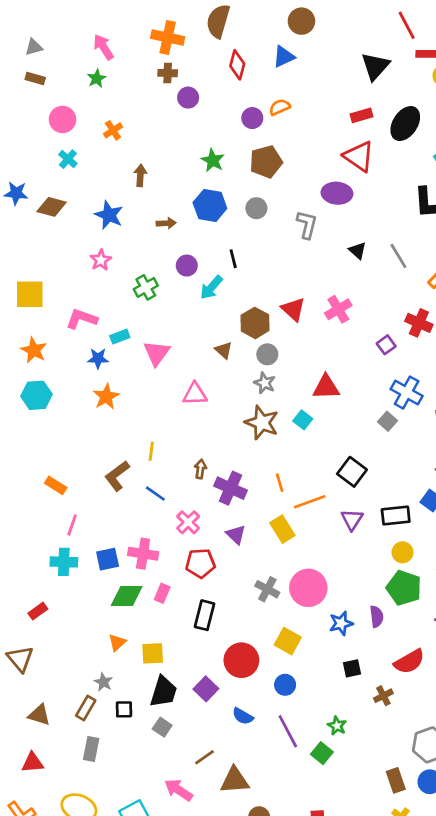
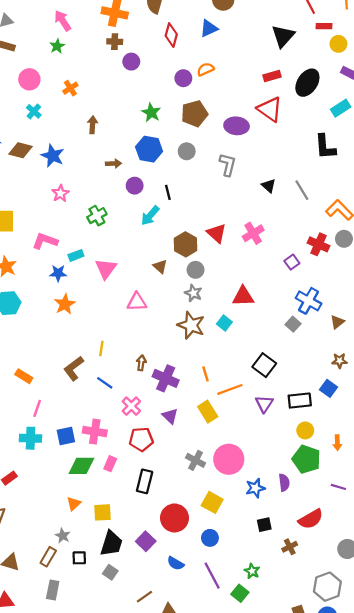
purple ellipse: (337, 193) -> (237, 126), moved
blue star: (109, 215) -> (53, 156), moved
purple circle: (187, 266) -> (135, 186), moved

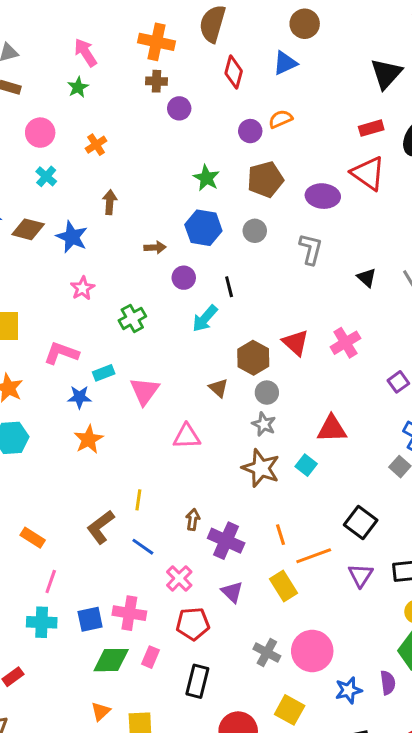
brown arrow: (93, 125) -> (110, 202), moved

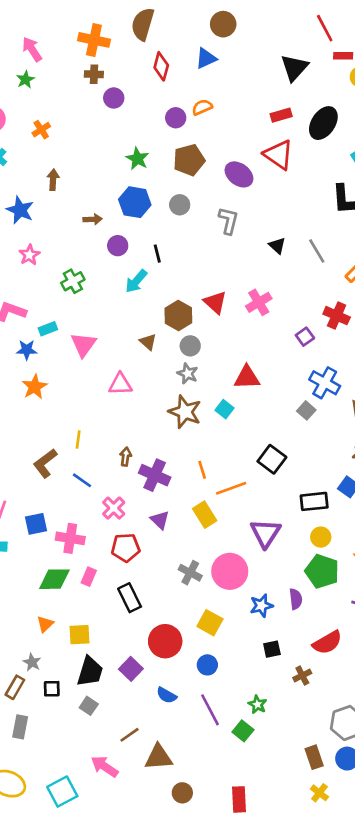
purple ellipse: (323, 196) -> (239, 174), turned 32
purple triangle: (361, 575) -> (265, 533), moved, size x1.4
blue square: (90, 619) -> (36, 524), moved
black rectangle: (197, 681) -> (130, 598), turned -40

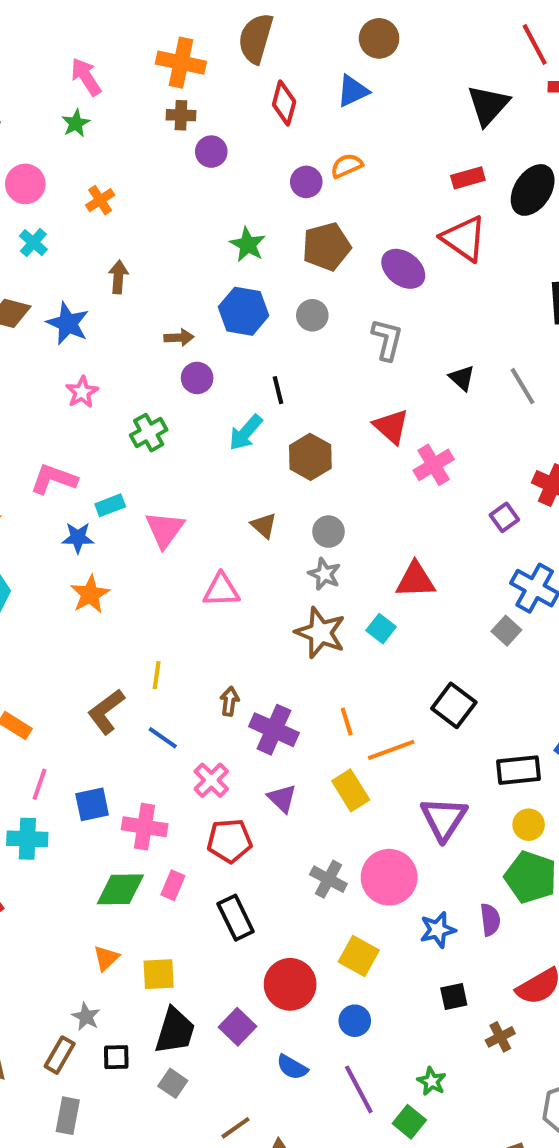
purple circle: (118, 246) -> (197, 378), moved
red triangle: (215, 302) -> (391, 426), moved
brown hexagon: (178, 316) -> (310, 457), moved

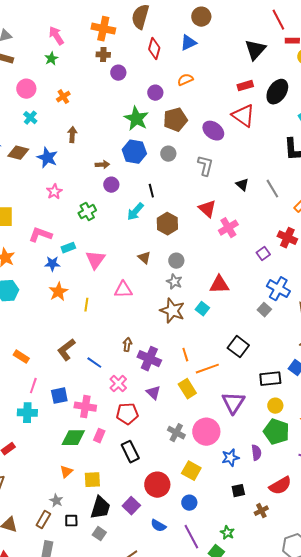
purple circle: (306, 182) -> (155, 93), moved
green star: (248, 245) -> (136, 119), size x1.4
yellow line: (157, 675) -> (86, 305), moved

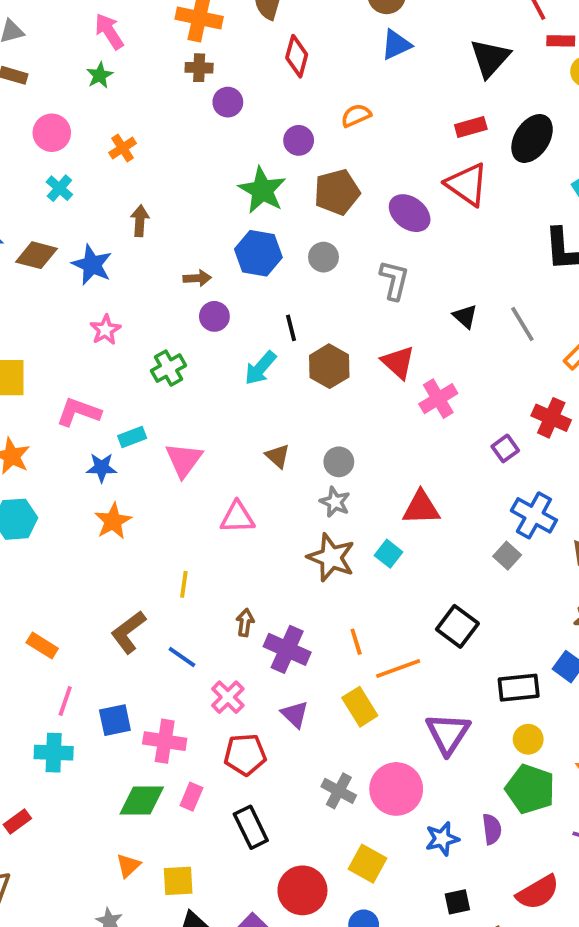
blue triangle: (188, 43) -> (396, 45), moved
brown hexagon: (167, 224) -> (329, 366), moved
yellow line: (86, 305) -> (184, 584), moved

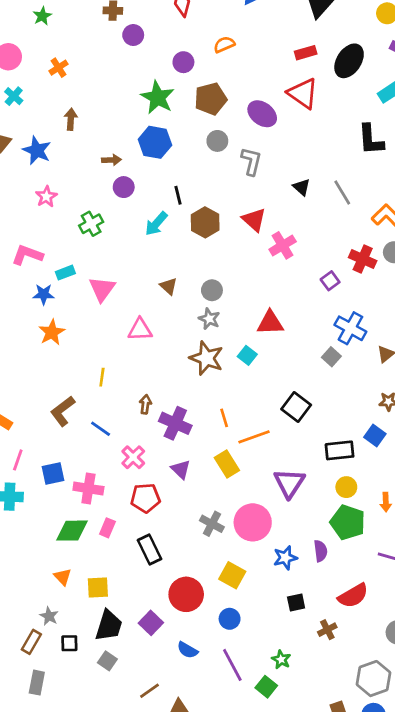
gray circle: (323, 257) -> (217, 141), moved
orange triangle: (128, 866) -> (63, 577), turned -30

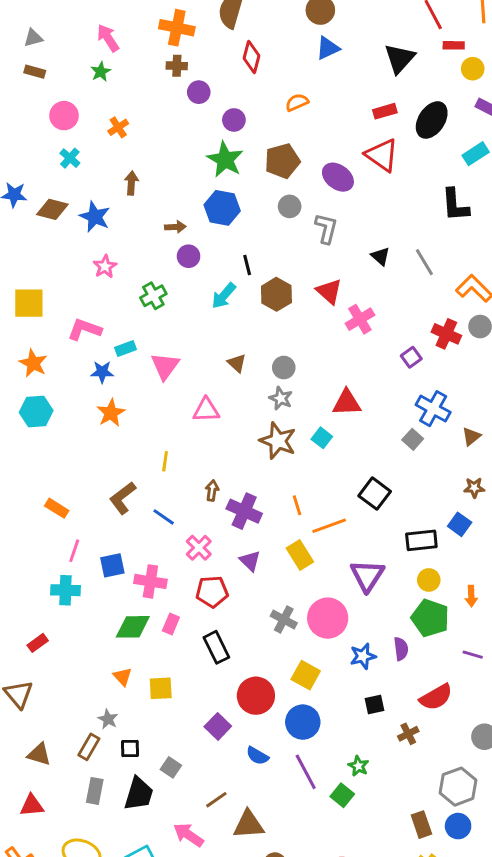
purple circle: (183, 62) -> (234, 120), moved
blue circle: (230, 619) -> (303, 722), size x1.5
black trapezoid: (109, 626) -> (139, 794), moved

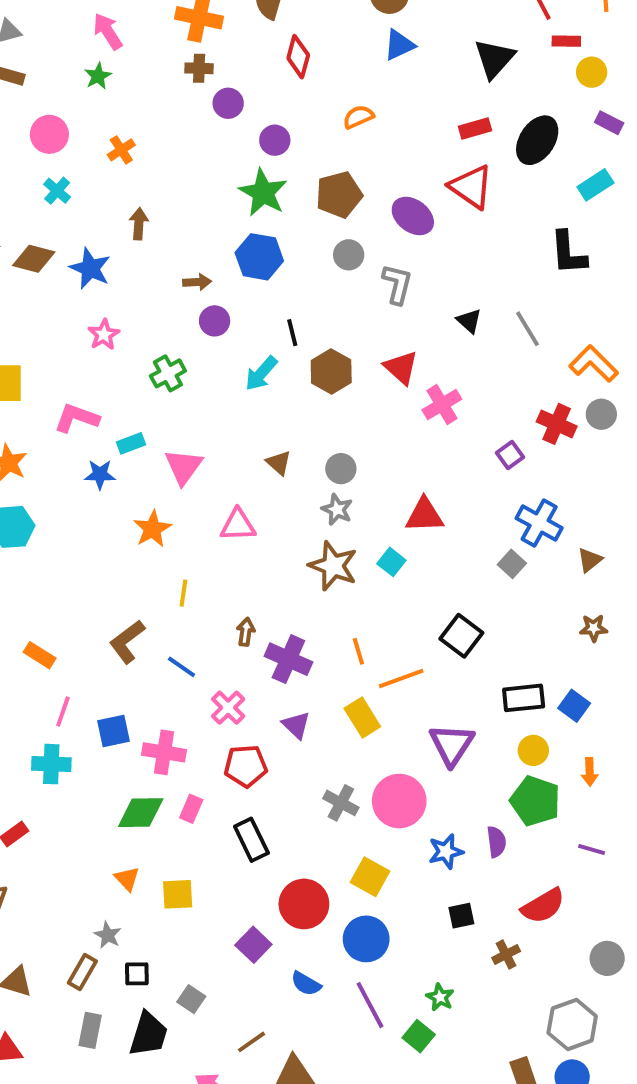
orange star: (111, 413) -> (152, 529), moved
blue square: (460, 524) -> (574, 706), moved

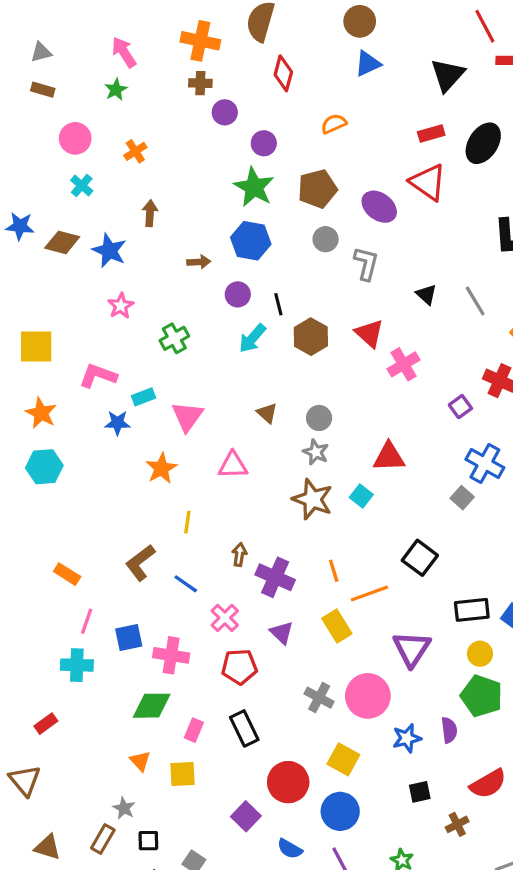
purple circle: (215, 321) -> (238, 294), moved
pink rectangle: (191, 809) -> (194, 730), moved

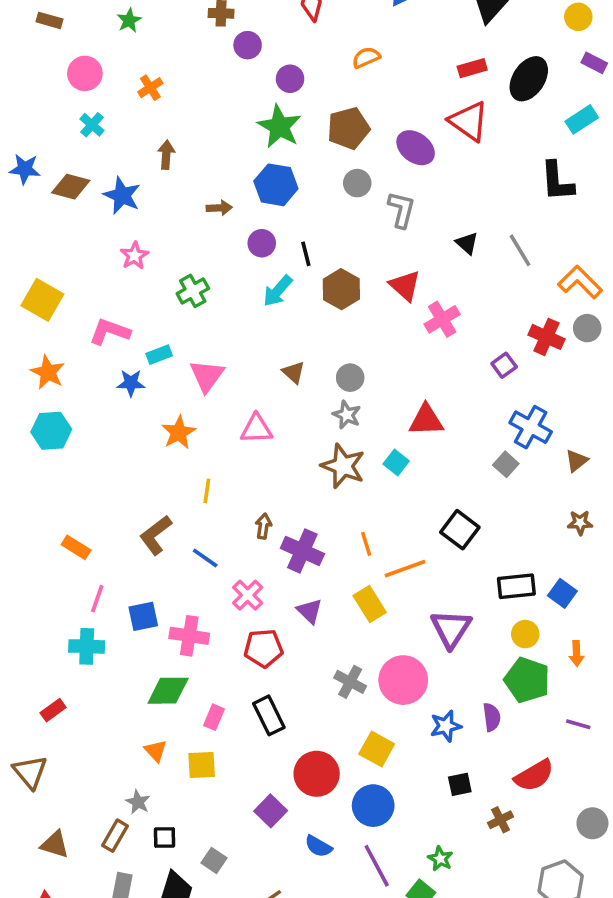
yellow square: (36, 346) -> (42, 300), turned 30

